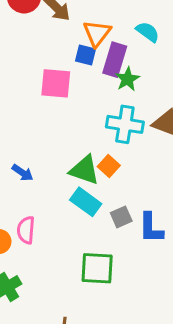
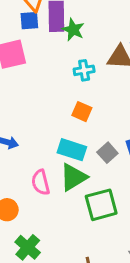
cyan cross: (125, 124) -> (84, 70), size x0.6
green triangle: (84, 170) -> (73, 177), moved, turned -32
pink semicircle: (26, 230) -> (41, 182), moved

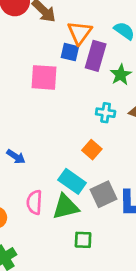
green star: (73, 30) -> (121, 75), moved
gray square: (107, 153) -> (103, 194), size x1.4
green square: (101, 205) -> (83, 240), size x0.6

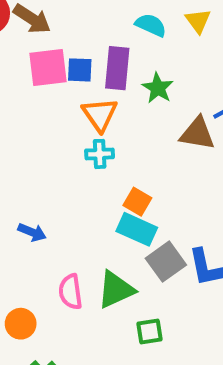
orange triangle: (80, 33) -> (100, 114), moved
pink square: (44, 77) -> (48, 67), moved
cyan cross: (106, 113) -> (100, 154), moved
cyan rectangle: (72, 181) -> (137, 229), moved

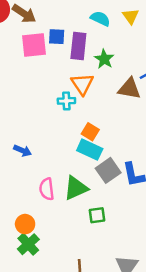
blue square: (80, 70) -> (57, 37), moved
orange triangle: (100, 114) -> (82, 84), moved
orange circle: (21, 324) -> (25, 224), moved

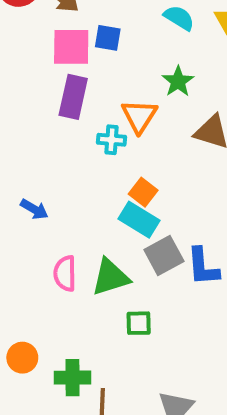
purple rectangle: (78, 46) -> (73, 97), moved
orange circle: (25, 224) -> (22, 358), moved
green cross: (28, 244) -> (72, 378), moved, turned 35

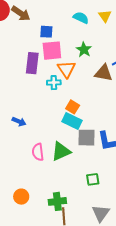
pink square: (71, 47) -> (52, 51), moved
gray square: (164, 256) -> (87, 138), turned 36
green square: (139, 323) -> (93, 179), moved
green cross: (72, 378) -> (57, 201), moved

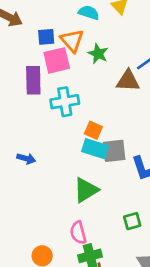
orange triangle: (66, 69) -> (72, 41), moved
cyan cross: (54, 83) -> (65, 102), size x1.5
gray square: (87, 138) -> (114, 151), moved
pink semicircle: (38, 152) -> (78, 233), moved

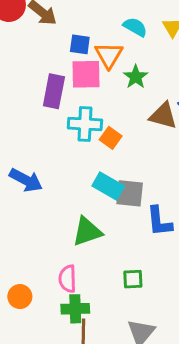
orange square: (93, 130) -> (111, 138), moved
blue arrow: (26, 159) -> (26, 180), size x1.5

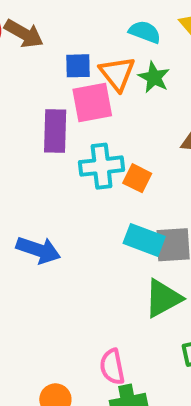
green star: (136, 77) -> (154, 77), moved
green triangle: (87, 232) -> (163, 298), moved

